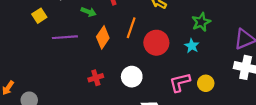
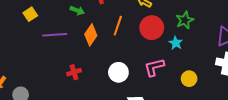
red circle: (156, 43) -> (152, 28), moved
red cross: (96, 78) -> (74, 72), moved
pink L-shape: (180, 82) -> (154, 67), moved

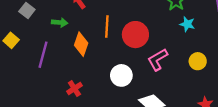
red circle: (152, 28) -> (135, 35), moved
purple line: (55, 35) -> (43, 55), turned -55
cyan star: (176, 43) -> (187, 24), moved

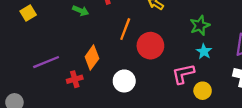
orange diamond: (81, 44) -> (92, 58), moved
purple line: (43, 55) -> (46, 62), moved, turned 35
pink L-shape: (158, 60) -> (183, 74), moved

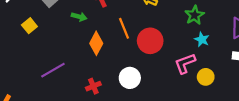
orange line: (125, 29) -> (124, 28), turned -35
orange diamond: (92, 58) -> (96, 43), moved
red cross: (75, 79) -> (93, 86), moved

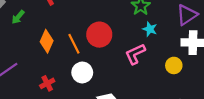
green arrow: (79, 17) -> (18, 17), moved, turned 120
orange line: (124, 28) -> (74, 44), moved
yellow circle: (206, 77) -> (174, 65), moved

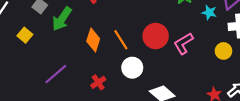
green arrow: (18, 17) -> (62, 19), size x1.6
cyan star: (150, 29) -> (209, 12), moved
red circle: (99, 35) -> (156, 36), moved

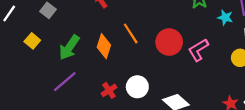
green arrow: (62, 19) -> (69, 47), moved
orange line: (121, 40) -> (131, 33), moved
white circle: (132, 68) -> (137, 87), moved

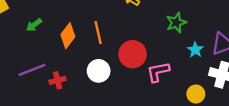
green arrow: (69, 47) -> (34, 25), size x0.6
purple line: (65, 82) -> (32, 70), moved
white circle: (137, 87) -> (99, 71), moved

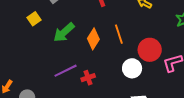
green arrow: (34, 25) -> (64, 32), size x1.6
white circle: (99, 71) -> (132, 68), moved

